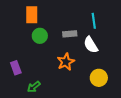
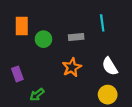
orange rectangle: (32, 15) -> (22, 26), moved
white semicircle: (91, 45) -> (110, 66), moved
yellow circle: (99, 78) -> (108, 95), moved

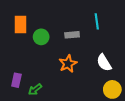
purple rectangle: (17, 74) -> (16, 80), moved, turned 32
yellow circle: (108, 95) -> (112, 89), moved

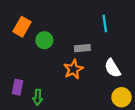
orange rectangle: (21, 25) -> (22, 27), turned 30
gray rectangle: (72, 35) -> (82, 48), moved
green arrow: (35, 89) -> (38, 97), turned -48

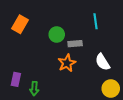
green circle: (44, 40) -> (57, 34), moved

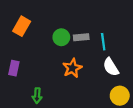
cyan line: (95, 21) -> (103, 42), moved
gray rectangle: (75, 44) -> (81, 37), moved
purple rectangle: (16, 79) -> (14, 68), moved

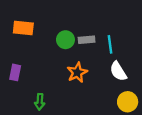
orange rectangle: (22, 26) -> (23, 28), turned 66

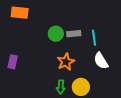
orange rectangle: (23, 28) -> (20, 13), moved
green arrow: (40, 102) -> (61, 87), moved
yellow circle: (128, 102) -> (81, 87), moved

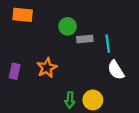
green circle: (56, 34) -> (68, 26), moved
orange star: (66, 62) -> (47, 68), moved

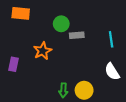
cyan line: (108, 44) -> (111, 39), moved
orange star: (47, 68) -> (43, 51), moved
white semicircle: (116, 70) -> (112, 72), moved

